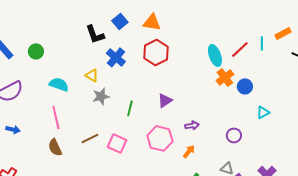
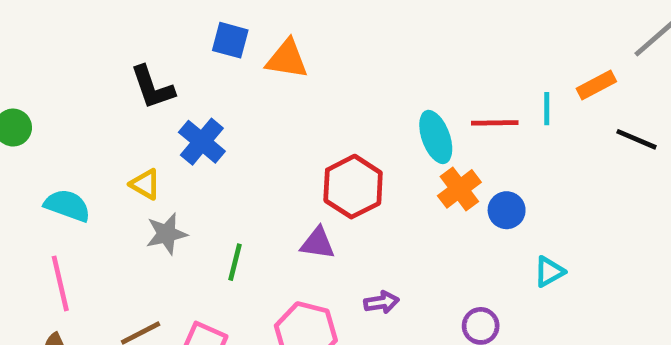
blue square: (120, 21) -> (230, 40), moved, turned -35
red line: (240, 49) -> (495, 123), turned 42
red hexagon: (156, 52) -> (353, 187), moved
purple triangle: (165, 100) -> (318, 243), turned 42

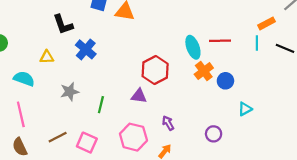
cyan line: (547, 109) -> (257, 43), moved
yellow triangle: (145, 184) -> (47, 57), moved, turned -32
purple arrow: (381, 302) -> (168, 123), turned -112

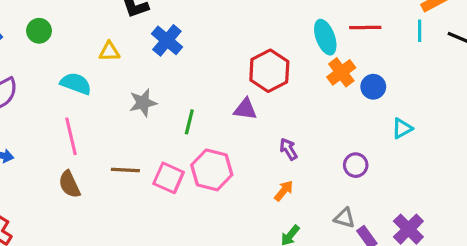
brown line: (58, 137) -> (125, 170), turned 30
pink hexagon: (133, 137) -> (212, 170), moved

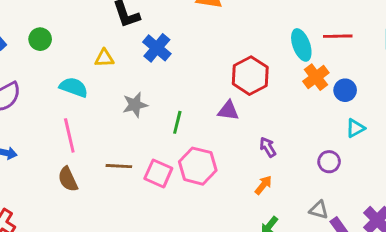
cyan triangle: (402, 128) -> (355, 128), moved

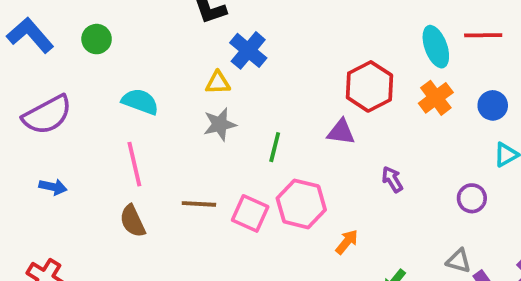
yellow triangle: (104, 58) -> (218, 83), moved
orange cross: (316, 77) -> (436, 98), moved
orange arrow: (263, 185) -> (347, 242), moved

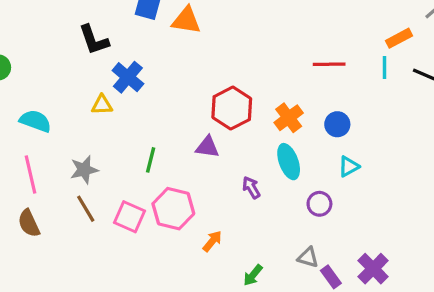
cyan ellipse: (436, 47) -> (289, 162), moved
gray star: (220, 124) -> (84, 170), moved
brown line: (199, 204) -> (86, 209), turned 56

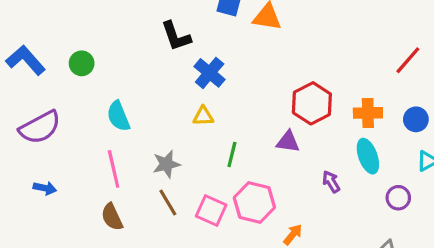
red line: (329, 64) -> (408, 60), turned -48
yellow triangle: (102, 105) -> (203, 116), moved
orange cross: (289, 118) -> (368, 113), turned 36
cyan semicircle: (35, 121) -> (118, 116), turned -132

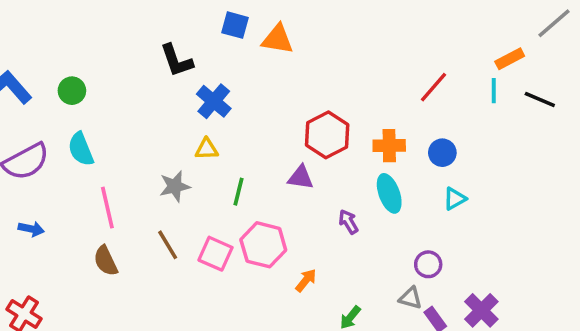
cyan semicircle: (118, 116) -> (81, 149), moved
gray star: (166, 164) -> (175, 186), moved
purple circle: (398, 198) -> (428, 264), moved

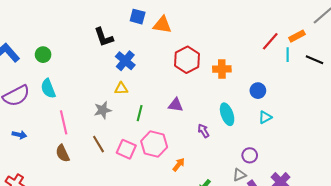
red line: (433, 87) -> (270, 41), moved
red hexagon: (327, 135) -> (187, 60), moved
orange cross: (389, 146) -> (222, 69), moved
gray triangle: (410, 298) -> (239, 175), turned -40

